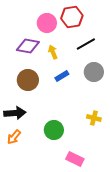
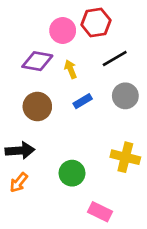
yellow cross: (94, 118) -> (125, 157), size x1.5

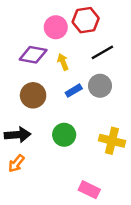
gray circle: (125, 96) -> (100, 86), moved
green circle: (72, 173) -> (64, 135), moved

